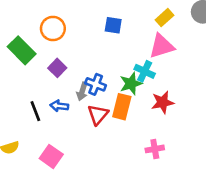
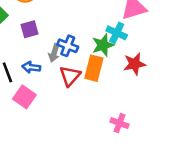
purple square: (57, 68) -> (29, 29), turned 30
pink cross: (155, 149) -> (119, 123), moved, turned 30
pink square: (51, 156) -> (24, 97), moved

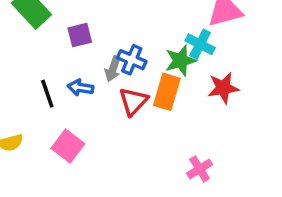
pink square: (24, 97) -> (68, 146), moved
pink cross: (119, 123) -> (200, 169), turned 36

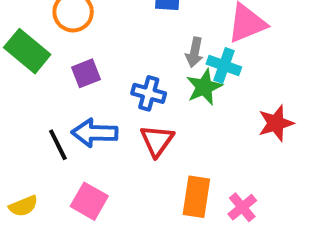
gray arrow: (113, 69) -> (194, 52), moved
blue arrow: (80, 88) -> (95, 133), size x1.5
red star: (223, 88) -> (276, 123), moved
orange rectangle: (167, 92) -> (196, 197), moved

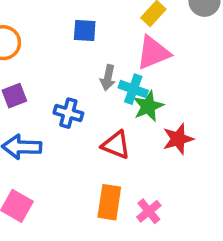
green star: (204, 87) -> (148, 106), moved
red triangle: (157, 141) -> (116, 145), moved, turned -44

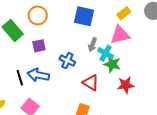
blue square: (85, 31) -> (84, 16), size x1.5
green star: (148, 106) -> (112, 64), turned 30

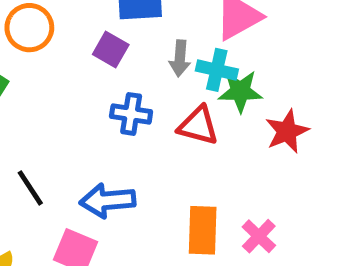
purple square: (39, 46) -> (111, 50), moved, turned -32
blue arrow: (38, 75) -> (108, 201), moved
red triangle: (91, 83) -> (198, 126), moved

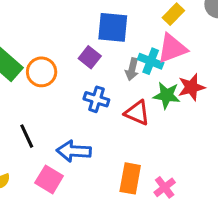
orange circle: (29, 28) -> (42, 72), moved
cyan cross: (217, 70) -> (151, 61), moved
red star: (287, 131) -> (191, 87), moved

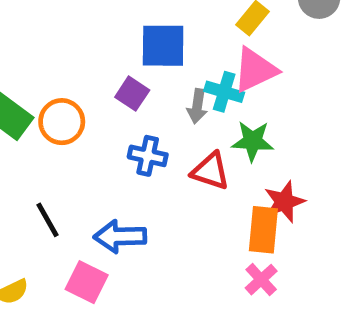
red star: (191, 87) -> (284, 202), moved
orange rectangle: (130, 178) -> (263, 230), moved

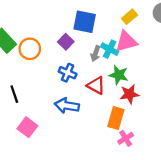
red star: (284, 202) -> (129, 94), moved
blue arrow: (120, 236) -> (67, 106), moved
pink cross: (261, 280) -> (126, 138), moved

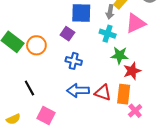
pink triangle: (126, 41) -> (136, 23), moved
gray arrow: (95, 54) -> (110, 12), moved
red triangle: (96, 85) -> (103, 93), moved

